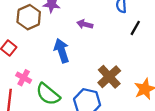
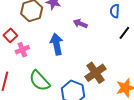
pink cross: (24, 78) -> (22, 50), moved, turned 32

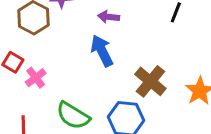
blue arrow: (57, 44) -> (102, 51), moved

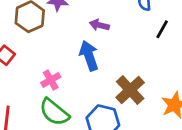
pink cross: (36, 78) -> (51, 80), moved

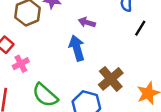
pink cross: (51, 80) -> (21, 64), moved

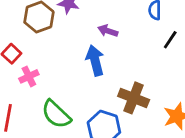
brown cross: (111, 79) -> (134, 98), turned -30

